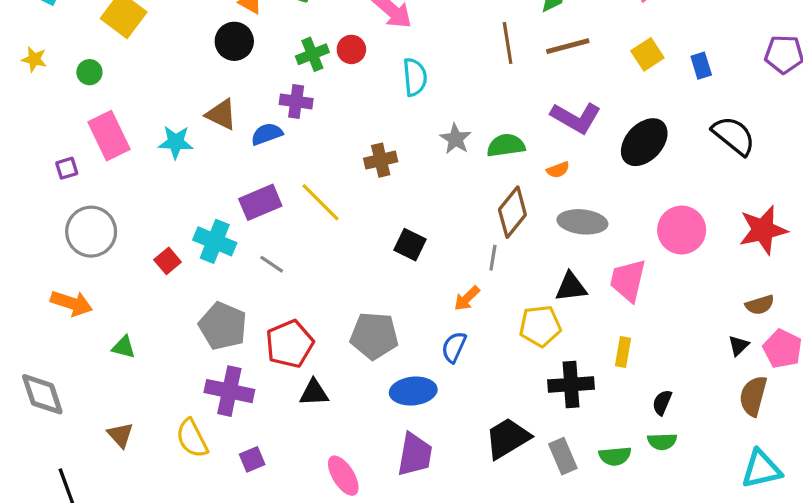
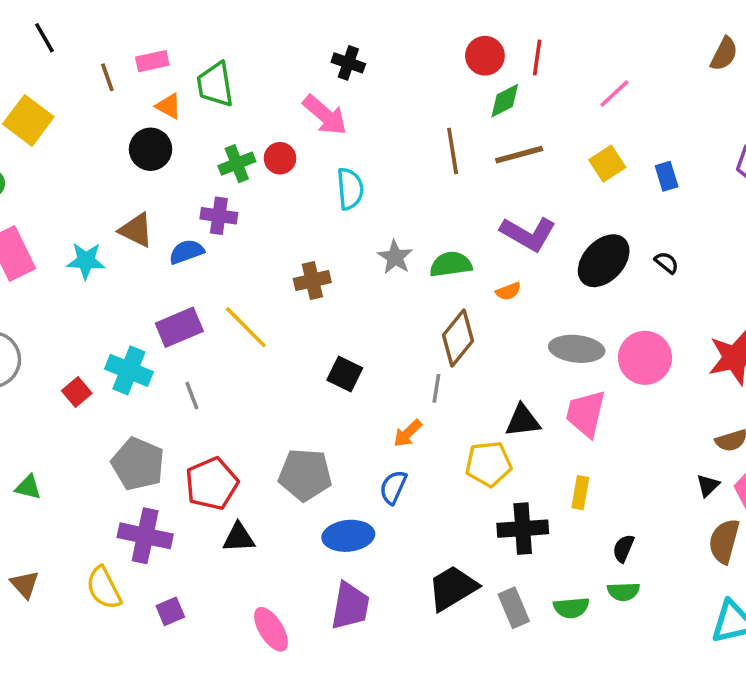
black semicircle: (734, 136) -> (667, 263), moved, size x0.5
gray ellipse: (582, 222) -> (577, 349), moved
gray line: (272, 264) -> (192, 396), turned 35

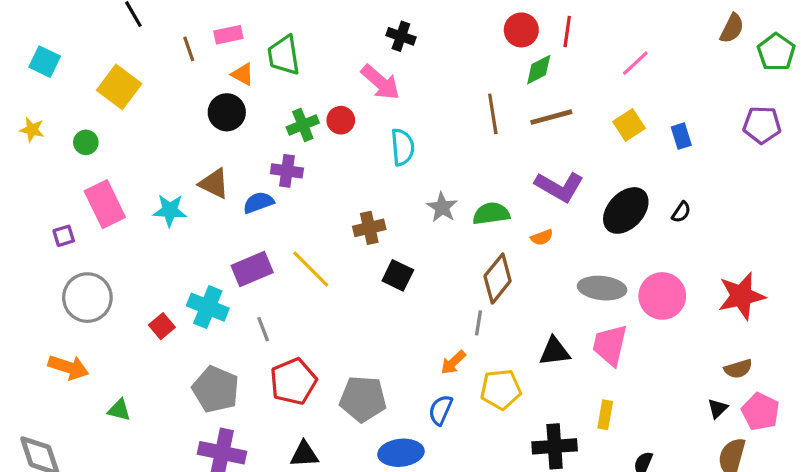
black semicircle: (667, 263) -> (681, 212), turned 85
black square: (345, 374) -> (398, 275), moved
yellow pentagon: (489, 464) -> (501, 389), moved
red pentagon: (212, 484) -> (293, 381), moved

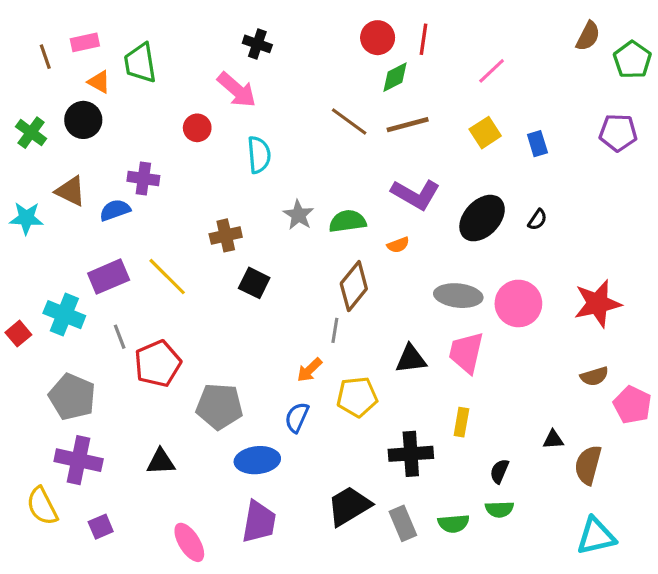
brown line: (493, 114) -> (349, 122), turned -45
green cross: (303, 125) -> (31, 133), moved, turned -32
red pentagon: (293, 381) -> (158, 364), moved
black triangle: (718, 408) -> (553, 440), moved, turned 40
pink pentagon: (760, 412) -> (632, 405), moved

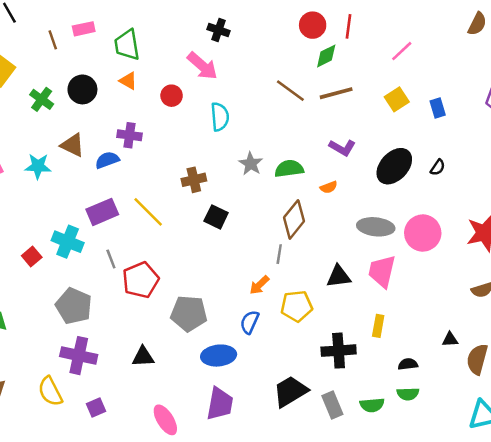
orange triangle: (99, 82) -> (128, 81), moved
purple L-shape: (416, 194) -> (342, 148), size x0.7
black semicircle: (499, 471) -> (408, 364), turned 60

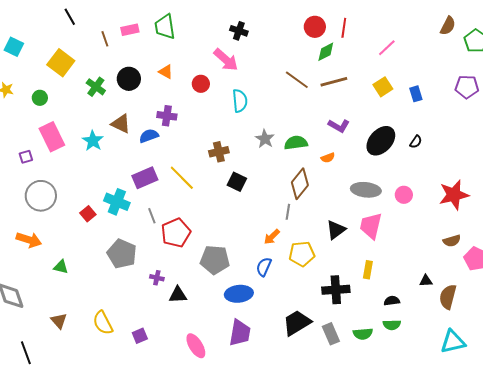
green trapezoid: (127, 45) -> (165, 27), moved
cyan star: (38, 166) -> (93, 141), turned 30
pink circle: (423, 233) -> (404, 195), size x0.6
black triangle: (339, 276) -> (336, 230), turned -30
purple cross: (79, 356) -> (157, 278), moved, size x0.5

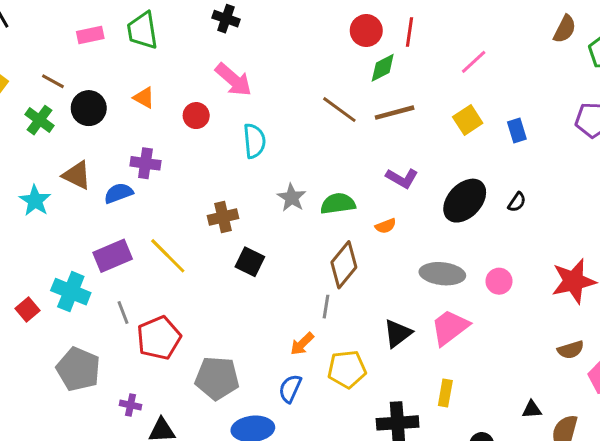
black cross: (239, 31) -> (226, 19), moved
brown line: (105, 39) -> (53, 81), moved, turned -42
pink trapezoid: (371, 226) -> (450, 327), turned 40

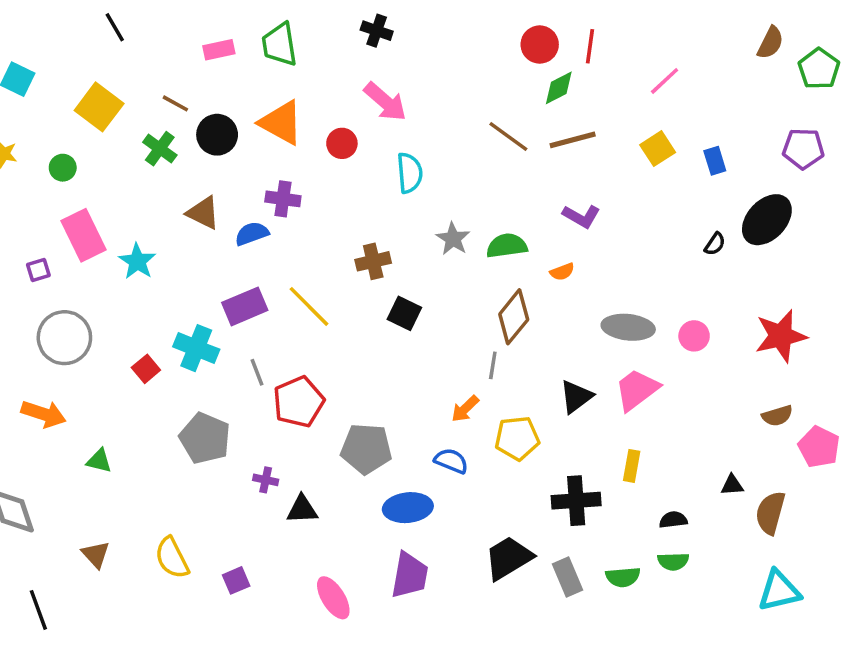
orange triangle: (144, 98) -> (281, 123), size x1.8
cyan star: (35, 201) -> (137, 261), moved
black ellipse: (465, 201) -> (767, 220), moved
blue semicircle: (290, 389) -> (451, 461), turned 88

